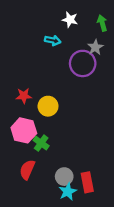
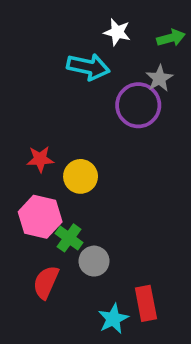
green arrow: (102, 23) -> (171, 38), turned 91
cyan arrow: (53, 40) -> (88, 67), size x1.5
gray circle: (64, 177) -> (94, 261), moved

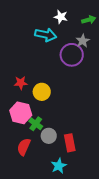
red rectangle: (146, 303) -> (70, 143), moved

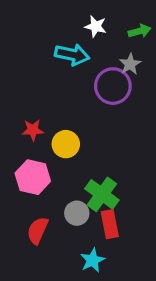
green cross: (36, 124) -> (102, 194), moved, size x1.5

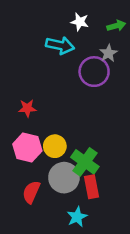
yellow circle: (66, 144) -> (55, 146), moved
gray circle: (77, 213) -> (64, 178), size x1.5

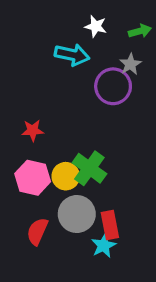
green cross: (85, 162) -> (89, 168), moved
cyan star: (77, 217) -> (104, 246), moved

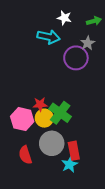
red star: (33, 130) -> (40, 104), moved
red semicircle: (37, 231) -> (25, 155), turned -42

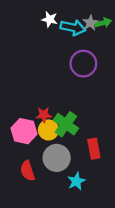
white star: (64, 18) -> (50, 19), moved
cyan arrow: (49, 37) -> (73, 27), moved
gray star: (88, 43) -> (90, 23), moved
red rectangle: (74, 151) -> (94, 149), moved

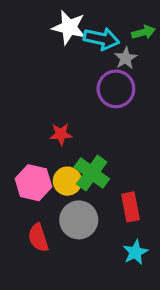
white star: (50, 19) -> (69, 27), size x1.5
gray star: (90, 23) -> (126, 58), moved
red star: (44, 115) -> (61, 134), moved
cyan star: (76, 181) -> (135, 252), moved

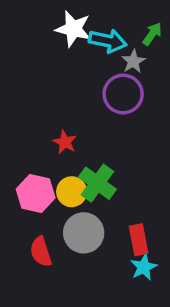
green arrow: (143, 32) -> (152, 34), turned -40
red star: (61, 134) -> (65, 142), turned 30
red rectangle: (131, 207) -> (139, 240), moved

